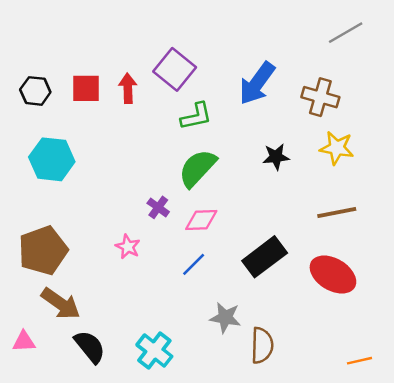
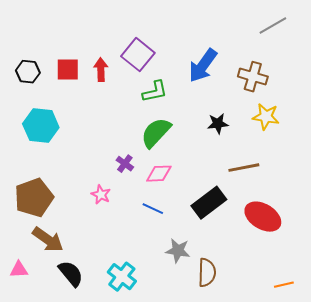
brown line: (337, 212) -> (244, 168), moved
blue line: (194, 264) -> (153, 209), turned 70

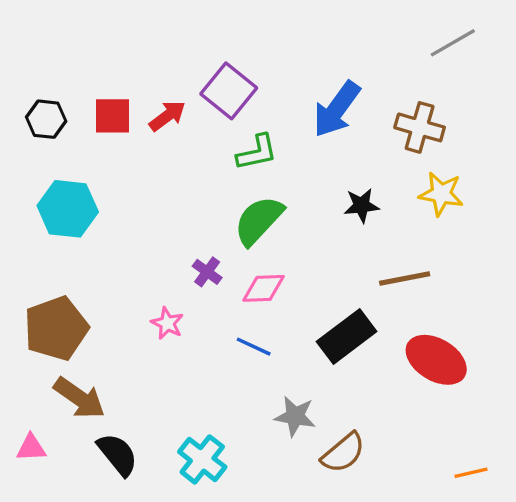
red arrow: (101, 70) -> (167, 116), turned 55
brown semicircle: (207, 273) -> (343, 453), turned 48

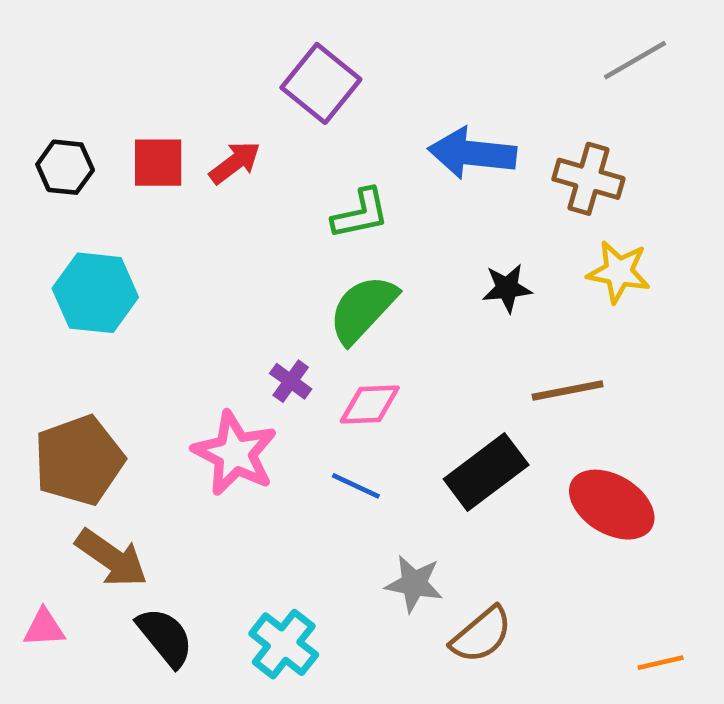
purple square: (229, 91) -> (321, 83), moved
blue arrow: (337, 109) -> (472, 153), turned 60
pink star: (167, 323) -> (235, 453), size x1.8

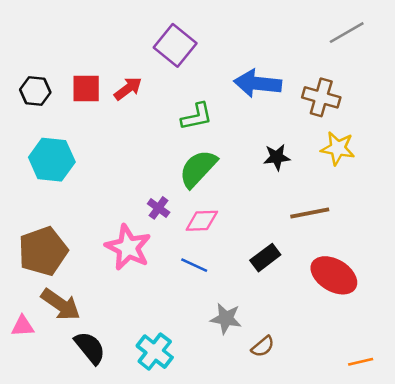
black rectangle: (486, 472) -> (265, 258), size x0.7
pink triangle: (44, 628) -> (23, 326), moved
brown semicircle: (481, 635) -> (263, 346), size x0.7

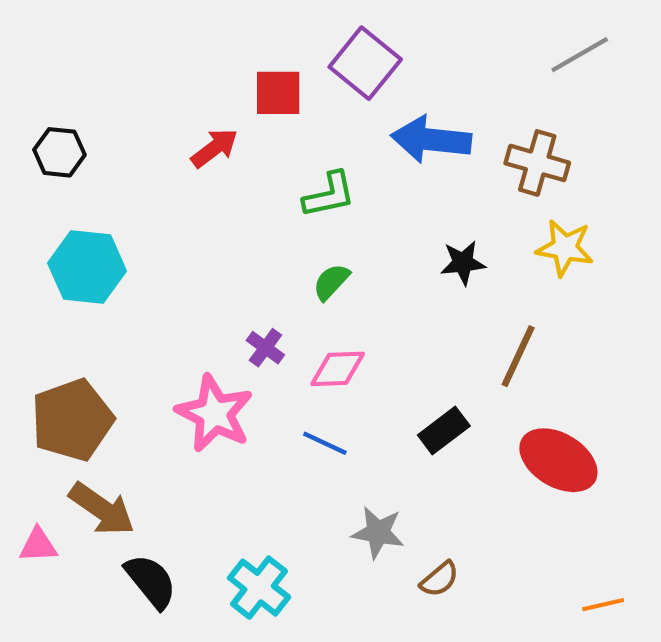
purple square: (175, 45) -> (365, 63), moved
red square: (86, 89) -> (278, 93), moved
green semicircle: (198, 169) -> (331, 282), size x0.6
brown line: (310, 213) -> (518, 356), turned -54

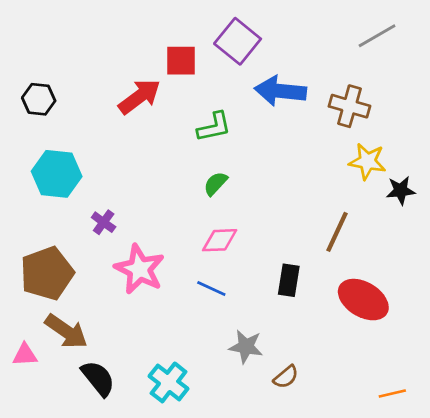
red arrow: (214, 148) -> (140, 96), size x1.4
black star: (463, 263) -> (401, 190), moved
purple cross: (265, 348) -> (104, 222), moved
black rectangle: (444, 430) -> (289, 280), turned -44

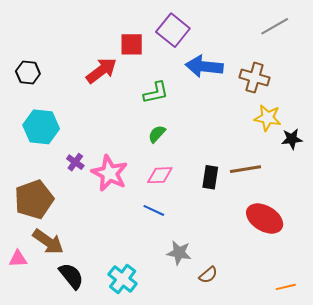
brown line: (337, 232) -> (245, 169), turned 56
pink star: (140, 269) -> (110, 173), moved
black rectangle: (289, 280) -> (210, 177), moved

